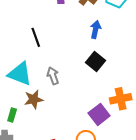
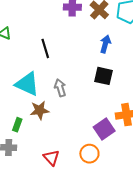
black square: (95, 62) -> (104, 76), turned -30

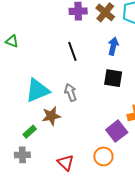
black line: (45, 48) -> (72, 51), moved
cyan triangle: (27, 84) -> (37, 90), turned -44
green rectangle: (17, 125) -> (30, 132), turned 32

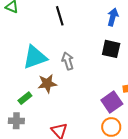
black line: (72, 51) -> (60, 16), moved
orange circle: (103, 156) -> (111, 127), moved

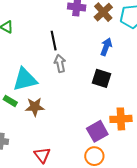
gray arrow: (68, 61) -> (60, 63), moved
green rectangle: (25, 98) -> (10, 101), moved, turned 64

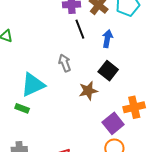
black line: (54, 41) -> (80, 29), moved
black square: (101, 78) -> (108, 71), turned 30
brown star: (35, 107) -> (88, 91), moved

